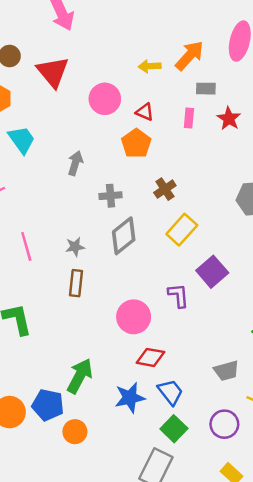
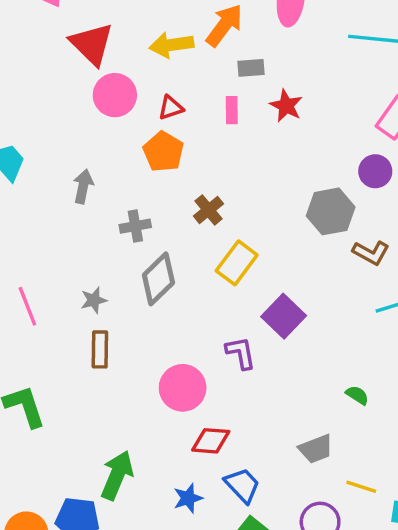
yellow arrow: (150, 66) -> (171, 45), size x1.4
red triangle: (53, 72) -> (92, 44), moved
red triangle: (145, 112) -> (171, 108), turned -36
blue star: (130, 398) -> (188, 498), size x0.7

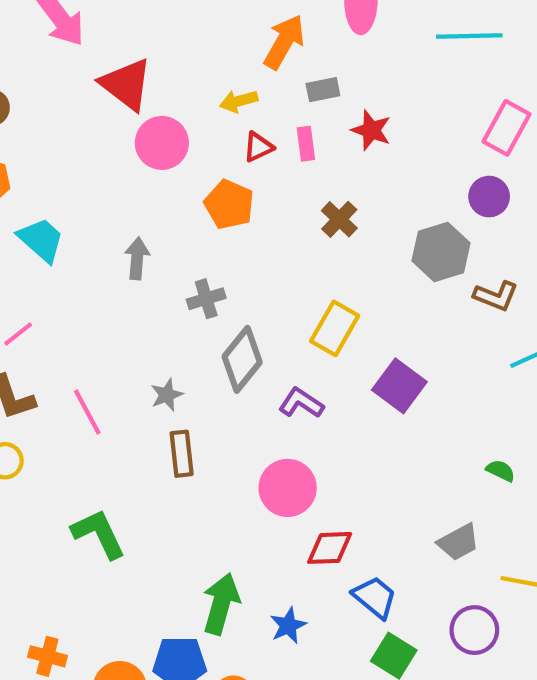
yellow arrow: (171, 45) -> (239, 101), moved, size x0.7
red triangle: (171, 108) -> (258, 147), moved
brown cross: (208, 210) -> (339, 219), moved
purple L-shape: (241, 353) -> (301, 403), moved, turned -39
blue star: (188, 498) -> (288, 626), moved

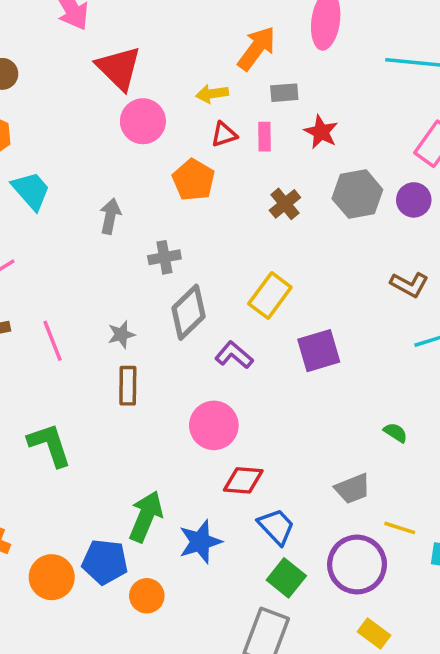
gray hexagon: (441, 252) -> (357, 194), moved
purple square: (399, 386) -> (319, 351), turned 30
blue star: (288, 626) -> (200, 542), size x1.4
purple circle: (474, 630) -> (357, 564), size x1.4

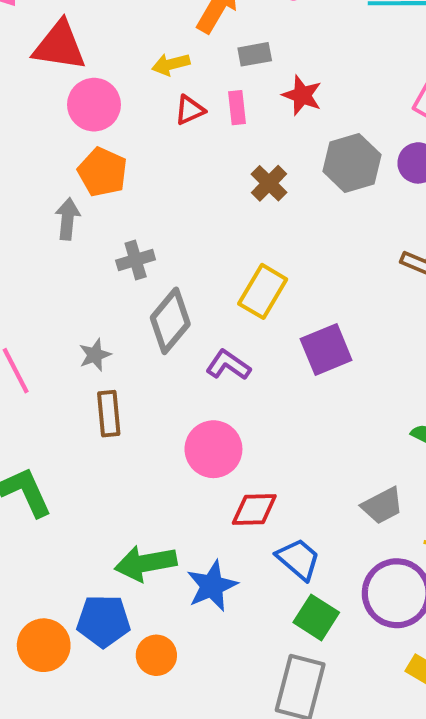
red triangle: (119, 68) -> (59, 46), turned -30
orange pentagon: (193, 180) -> (102, 172), moved
green arrow: (146, 516) -> (146, 563), turned -117

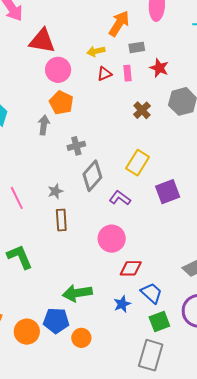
blue star: (212, 586) -> (122, 304), moved, size x0.7
green square: (316, 617) -> (159, 322), turned 35

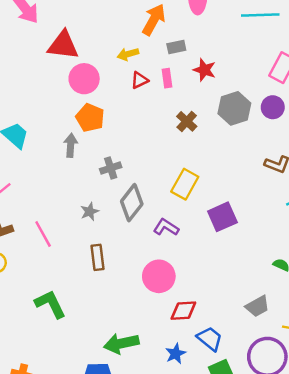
gray star: (55, 191) -> (90, 211), moved

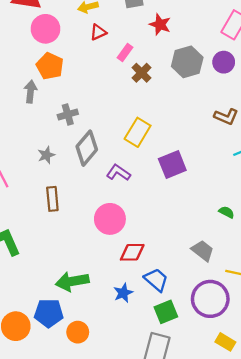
pink rectangle: (167, 78) -> (125, 53), moved, turned 42
gray trapezoid: (258, 306) -> (203, 251), turned -115

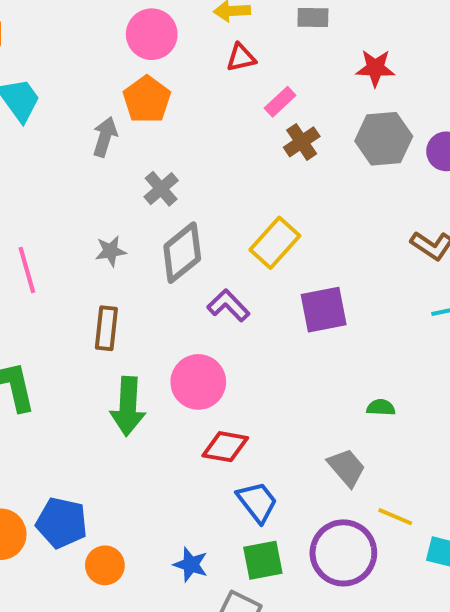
red star: (160, 24) -> (375, 68), moved, turned -30
gray cross: (68, 114) -> (161, 189), turned -36
green semicircle: (227, 212) -> (381, 407), moved, turned -35
green arrow: (72, 281) -> (128, 406), moved, turned -88
blue star: (123, 293) -> (191, 565), moved, turned 30

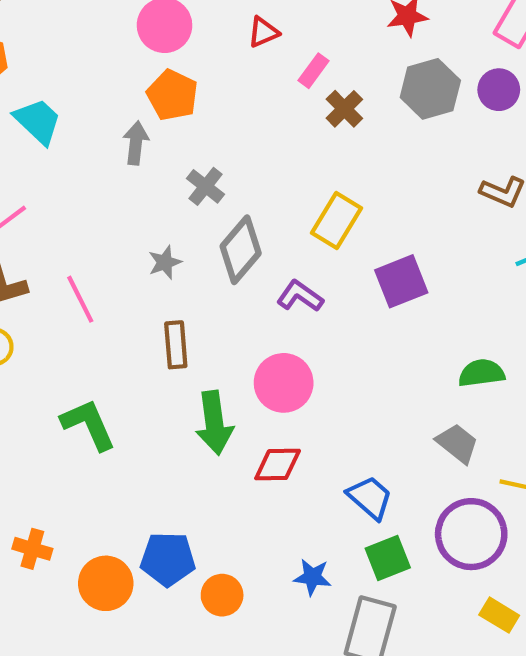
green semicircle: (381, 407) -> (481, 373), size x1.5
red diamond: (225, 447) -> (278, 465), moved

